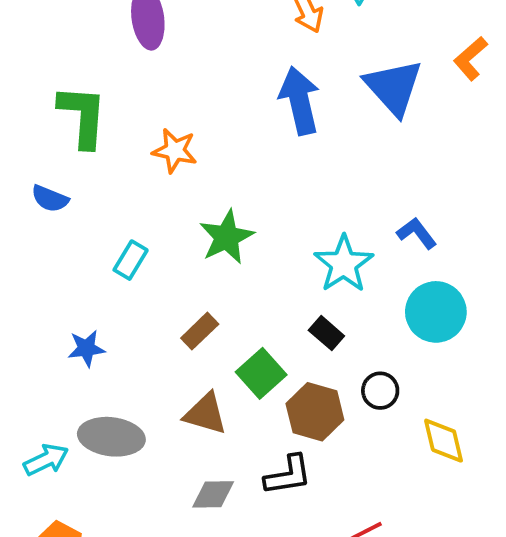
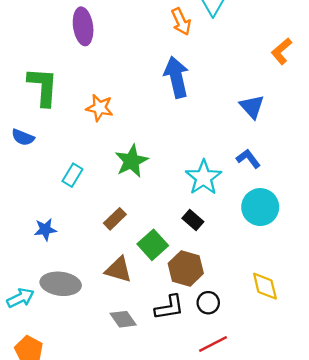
blue triangle: (394, 87) -> (252, 107), moved, size x0.7
black circle: (380, 391) -> (208, 303), moved
gray diamond: (213, 494) -> (123, 319), turned 56

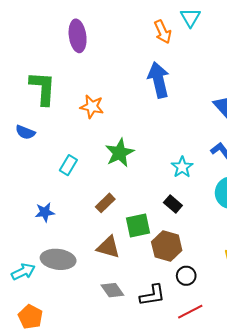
cyan star: (204, 178) -> (182, 167), size x0.7
green square: (153, 245) -> (138, 226), turned 30
black L-shape: (169, 307) -> (152, 295), moved

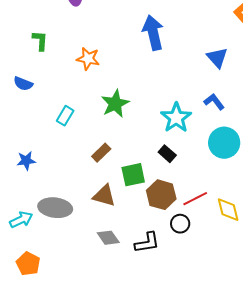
green L-shape: (43, 88) -> (40, 41), size x0.6
cyan star: (182, 167) -> (176, 118), size x1.4
blue star: (45, 212) -> (26, 161), moved
red line: (190, 312) -> (195, 199), moved

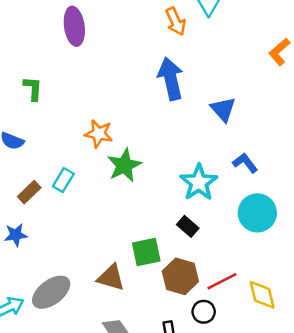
blue triangle: (217, 58) -> (223, 109), moved
orange star: (88, 59) -> (99, 134), moved
brown rectangle: (101, 153) -> (29, 192), moved
gray ellipse: (55, 208) -> (51, 292), turned -44

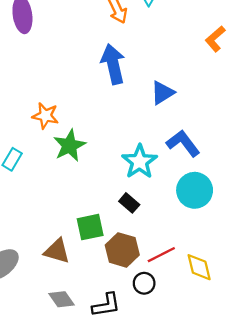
blue triangle: (223, 109) -> (162, 93), turned 40
blue L-shape: (245, 163) -> (183, 143), size x1.4

